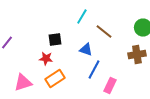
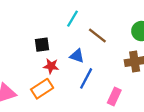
red star: (46, 58) -> (51, 66), moved
pink rectangle: (110, 86) -> (114, 97), moved

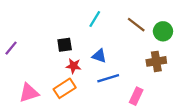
brown line: (97, 36) -> (136, 25), moved
blue line: (86, 78) -> (108, 78), turned 45

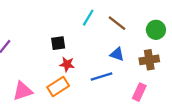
brown line: (136, 25) -> (117, 23), moved
blue triangle: (99, 56) -> (117, 54), moved
pink rectangle: (136, 96) -> (139, 92), moved

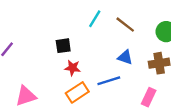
orange rectangle: (58, 86) -> (77, 92), moved

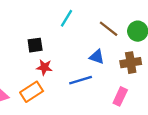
brown line: (125, 25) -> (109, 29), moved
orange rectangle: (77, 92) -> (32, 92), moved

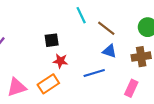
cyan line: (67, 18) -> (81, 15), turned -56
brown line: (109, 29) -> (106, 28), moved

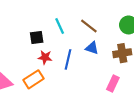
cyan line: (81, 15) -> (60, 26), moved
blue line: (94, 73) -> (68, 59), moved, turned -60

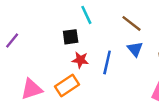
cyan line: (60, 26) -> (86, 15), moved
blue triangle: (92, 48) -> (135, 49), turned 32

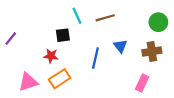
brown line: (131, 23) -> (105, 18), moved, turned -54
red star: (80, 60) -> (51, 56), moved

